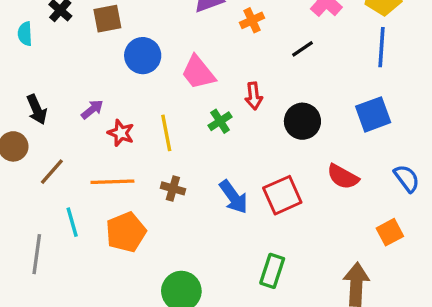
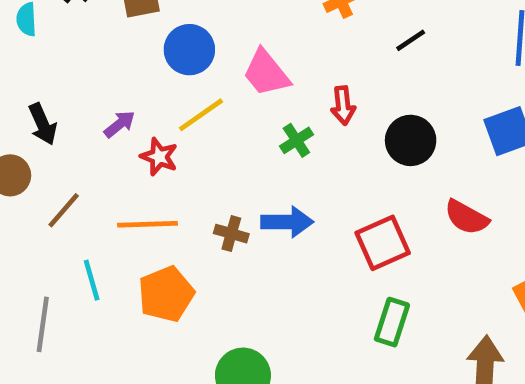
yellow line: (166, 133) -> (201, 115), moved, turned 66
blue arrow: (234, 197) -> (287, 222), moved, turned -54
green rectangle: (272, 271) -> (392, 322), moved

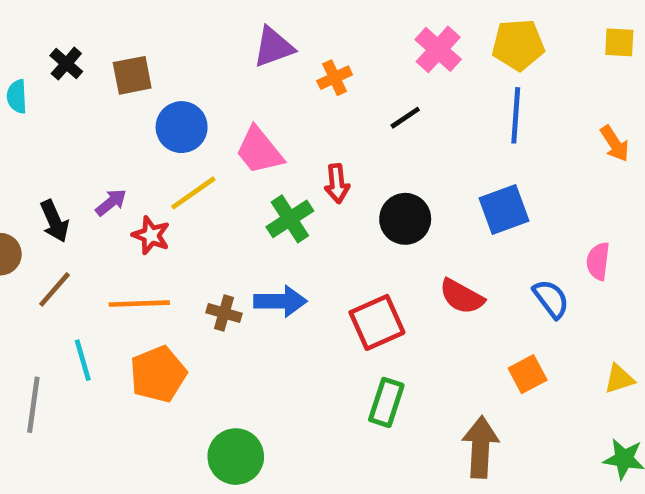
black arrow: (43, 124) -> (55, 221), moved
green cross: (296, 140) -> (290, 219), size x1.4

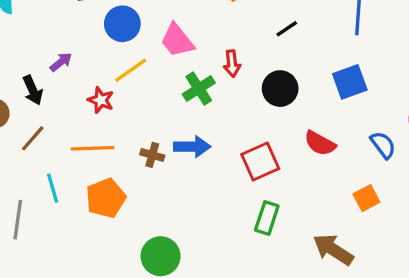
black line: (405, 118) -> (287, 29), moved
purple arrow: (111, 202) -> (61, 62), moved
brown arrow: (480, 447) -> (333, 250), turned -60

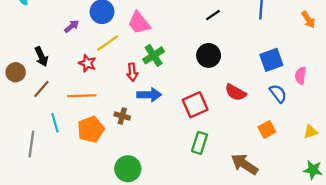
purple arrow: (61, 62) -> (72, 26), moved
red arrow: (232, 64) -> (132, 72), moved
blue square: (350, 82) -> (271, 60), moved
brown cross: (152, 155) -> (122, 116), moved

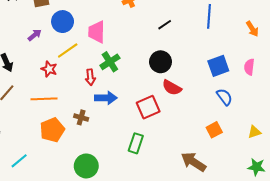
pink trapezoid: (139, 23) -> (97, 32), turned 40
pink semicircle: (301, 76) -> (249, 67), moved
red semicircle: (235, 92) -> (172, 88), moved
cyan line: (55, 123) -> (19, 161), moved, turned 66
green rectangle: (200, 143) -> (136, 143), moved

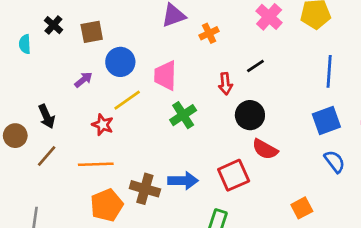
blue line: (209, 16) -> (329, 71), moved
red arrow: (90, 77) -> (225, 84), moved
blue arrow: (106, 98) -> (183, 181), moved
brown cross: (81, 117) -> (145, 189), size x1.5
orange square: (214, 130) -> (302, 208), moved

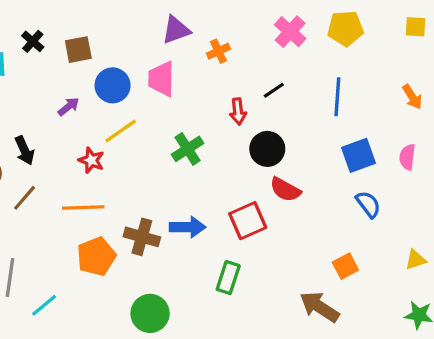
blue line: (329, 71) -> (337, 97), moved
pink trapezoid: (165, 76) -> (161, 79), moved
orange square: (302, 208) -> (345, 266), moved

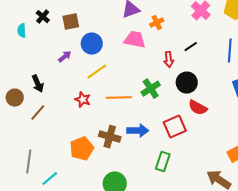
pink trapezoid: (161, 79) -> (135, 40), moved, turned 100
green cross: (187, 149) -> (151, 89), moved
red star: (91, 160) -> (83, 100), moved
orange line: (83, 208) -> (119, 98), moved

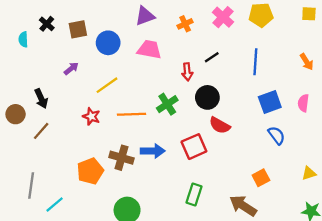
orange cross: (157, 23) -> (185, 24), moved
blue circle: (92, 44) -> (108, 43), moved
green rectangle: (163, 162) -> (194, 194), moved

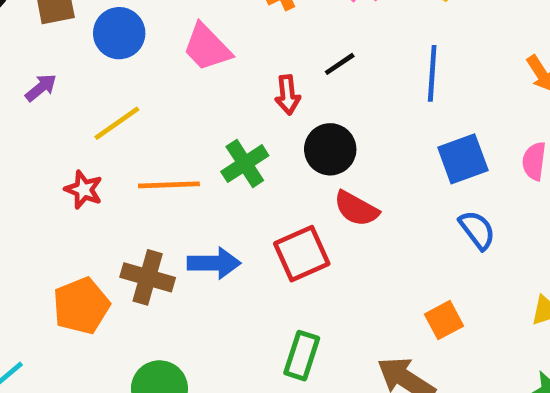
pink trapezoid: (149, 49) -> (207, 47), turned -145

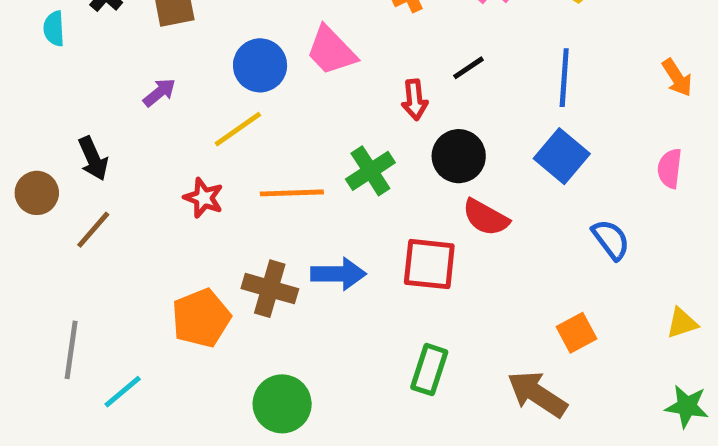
blue circle: (119, 33) -> (260, 65), moved
blue square: (463, 159) -> (562, 156), moved, turned -30
red square: (302, 254) -> (429, 264), turned 30

